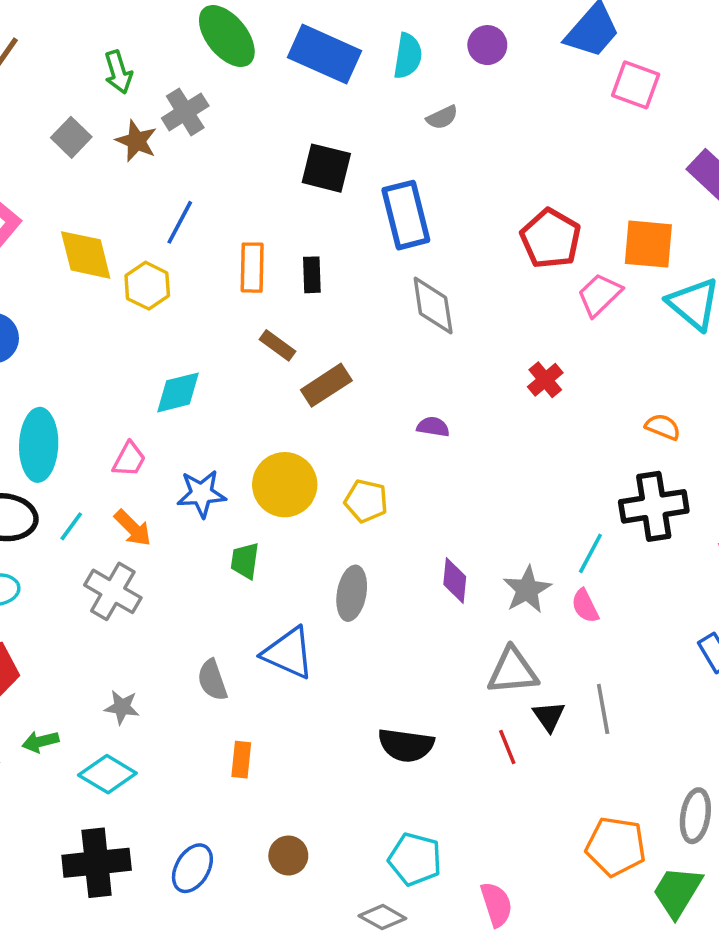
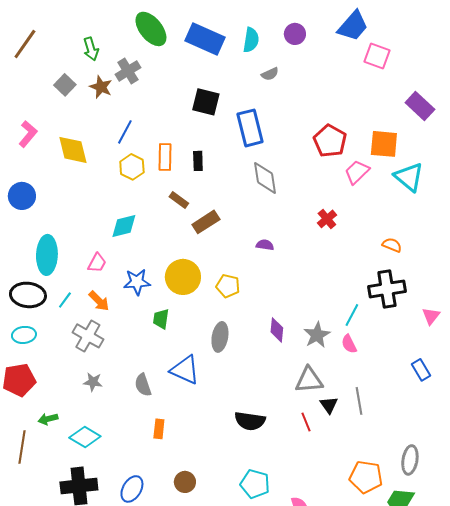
yellow hexagon: (147, 286) -> (132, 167), moved
gray star: (122, 707) -> (93, 382), moved

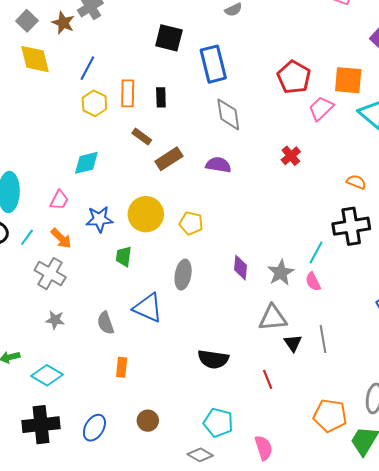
yellow diamond: (73, 150) -> (35, 59), moved
purple semicircle: (265, 245) -> (218, 165), moved, size x1.4
red line: (306, 422) -> (268, 379), moved

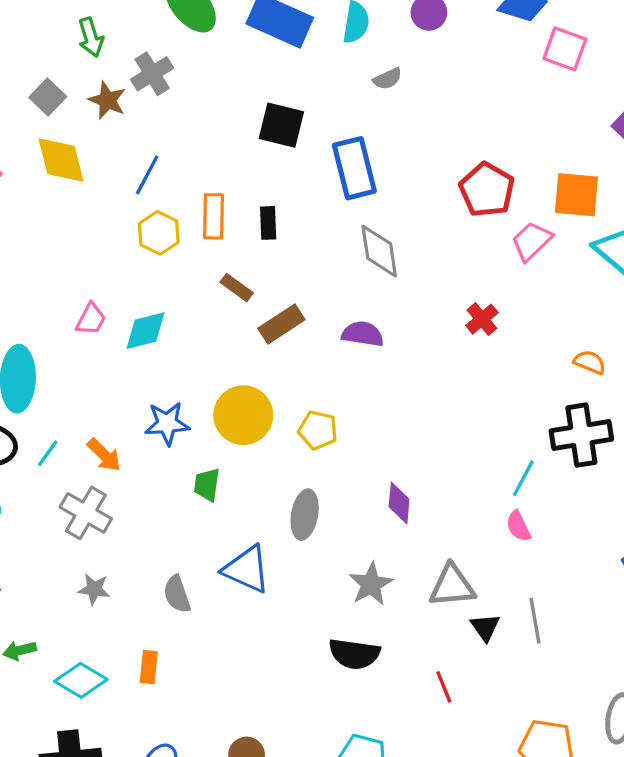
pink trapezoid: (59, 200) -> (91, 319), moved
gray star: (281, 273) -> (371, 584), moved
orange rectangle: (122, 367) -> (149, 667), moved

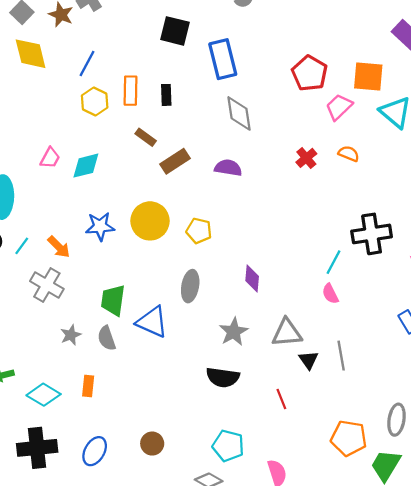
orange semicircle: (590, 362) -> (349, 154), moved
green trapezoid: (207, 485) -> (113, 300), moved, size x1.4
gray star: (94, 589) -> (71, 335), moved, turned -30

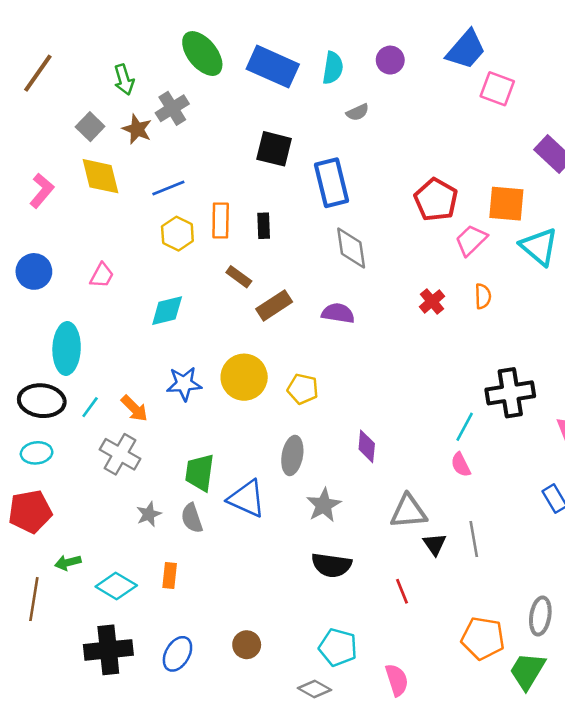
blue line: (87, 63) -> (168, 188), turned 40
orange semicircle: (349, 154) -> (483, 296), turned 66
pink trapezoid: (50, 158) -> (102, 275), moved
gray star: (234, 332) -> (324, 505), moved

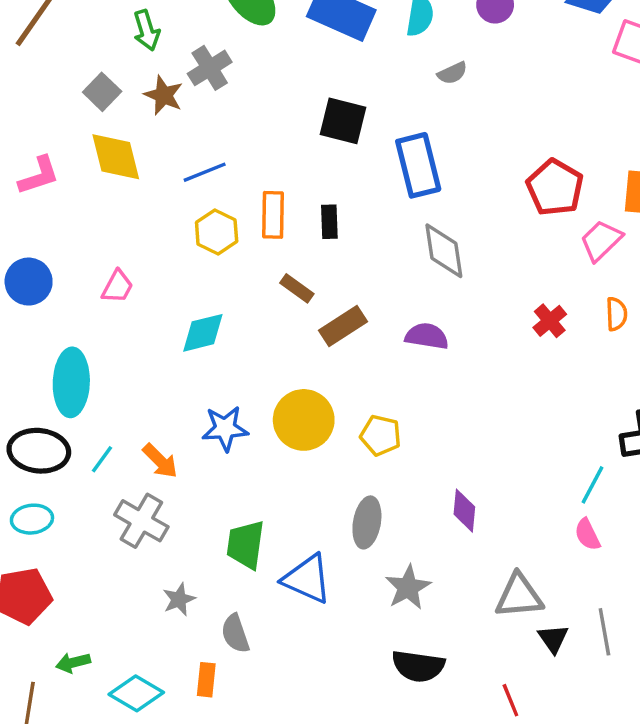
pink L-shape: (42, 191) -> (39, 176), turned 32
gray semicircle: (192, 518) -> (235, 634), moved

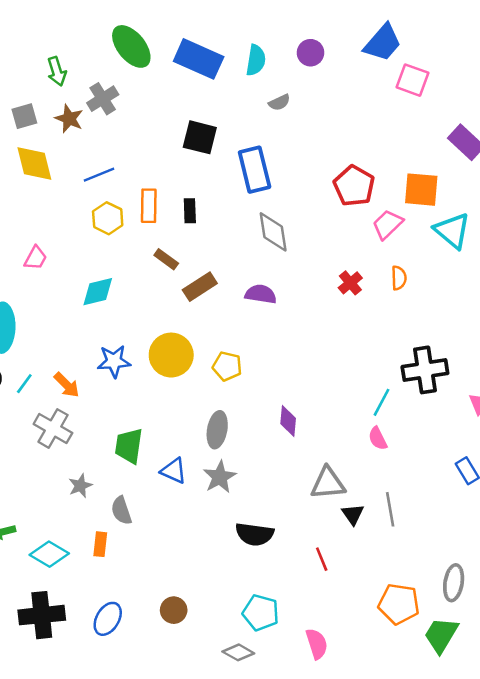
gray square: (102, 92) -> (24, 116), turned 30
blue triangle: (307, 579) -> (174, 471), size x0.7
gray star: (408, 587) -> (220, 477), moved

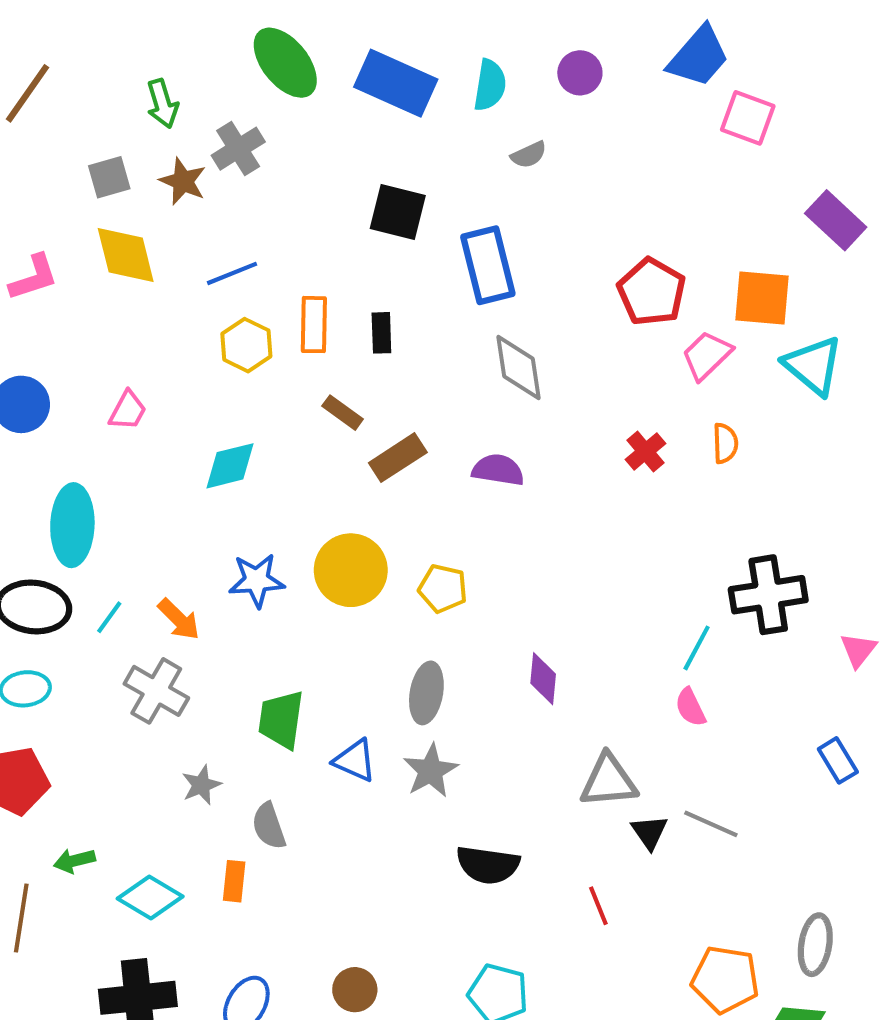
gray line: (390, 509) -> (711, 824), turned -56

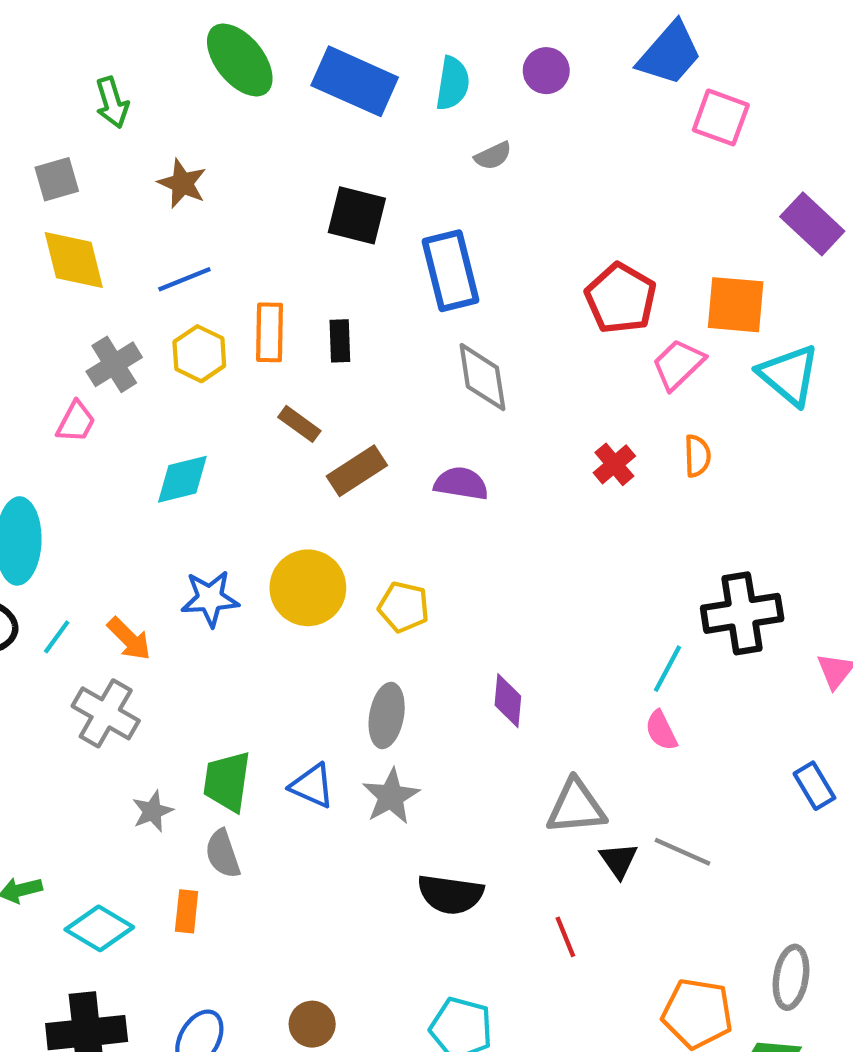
gray cross: (238, 149) -> (114, 364), moved
brown star: (183, 181) -> (182, 183), moved
green trapezoid: (281, 720) -> (227, 781), moved

